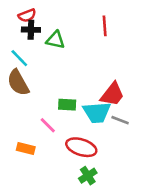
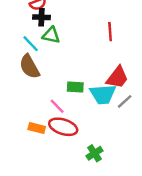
red line: (105, 26) -> (110, 32), moved
green triangle: (56, 40) -> (51, 35), moved
gray line: (120, 120) -> (125, 101), turned -63
red ellipse: (81, 147) -> (63, 127), moved

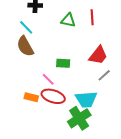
green triangle: (51, 35) -> (68, 20), moved
cyan trapezoid: (103, 94) -> (86, 99), moved
green cross: (94, 153) -> (79, 118), size x1.6

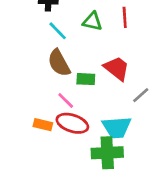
cyan line: (26, 27) -> (58, 31), moved
brown semicircle: (25, 46) -> (59, 63), moved
red trapezoid: (98, 55) -> (117, 68), moved, turned -90
green cross: (79, 118) -> (107, 153), turned 30

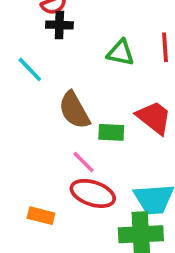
cyan line: (58, 31) -> (30, 69), moved
orange rectangle: (43, 125) -> (41, 216), moved

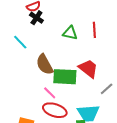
black cross: (59, 25) -> (36, 18), turned 32
green rectangle: (111, 132) -> (65, 77), size x1.6

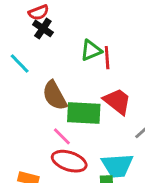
red line: (94, 30) -> (107, 58), moved
green triangle: (70, 33) -> (91, 50), turned -35

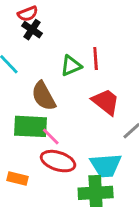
green triangle: (91, 50) -> (71, 66), moved
green rectangle: (84, 113) -> (31, 126), moved

